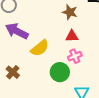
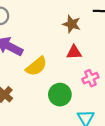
pink cross: (75, 56) -> (90, 78), moved

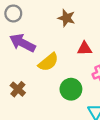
brown star: (72, 24) -> (66, 18), moved

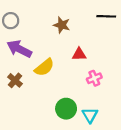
brown cross: (18, 89) -> (15, 80), moved
green circle: (71, 89) -> (66, 109), moved

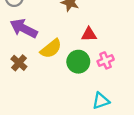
green circle: (66, 109) -> (78, 62), moved
cyan triangle: (90, 115) -> (101, 101), turned 42

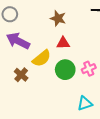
red triangle: (89, 34) -> (63, 43), moved
brown cross: (19, 63) -> (21, 75), moved

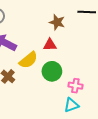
brown star: (58, 18) -> (57, 22), moved
pink cross: (89, 69) -> (75, 86), moved, turned 32

